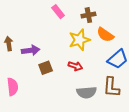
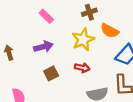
pink rectangle: (58, 12) -> (46, 16), moved
purple arrow: (31, 50) -> (43, 47), moved

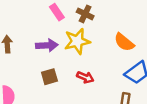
brown cross: (89, 12) -> (85, 14), moved, turned 32
yellow star: (83, 40) -> (77, 41), moved

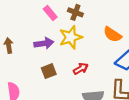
red arrow: (85, 77) -> (81, 69), turned -48

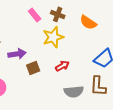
orange semicircle: (112, 34) -> (88, 22), moved
purple arrow: (44, 43) -> (17, 54), moved

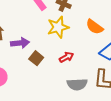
orange semicircle: (88, 22) -> (95, 27), moved
brown square: (33, 68) -> (36, 58), turned -32

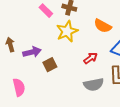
red arrow: (66, 57) -> (91, 58), moved
brown square: (36, 58) -> (50, 65), turned 32

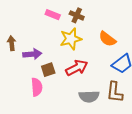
pink rectangle: (46, 11) -> (53, 15), turned -32
red arrow: (91, 58) -> (77, 68), moved, size x1.5
pink semicircle: (19, 87) -> (37, 87), moved

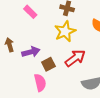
pink rectangle: (53, 15) -> (30, 12), moved, turned 32

